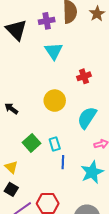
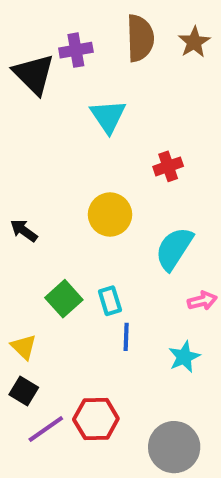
purple cross: (47, 21) -> (76, 50), moved
cyan star: (92, 172) -> (184, 357), size x0.7

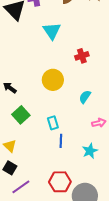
cyan semicircle: (174, 249) -> (85, 97), size x0.6
green square: (64, 299) -> (21, 115), moved
red hexagon: (96, 419) -> (60, 182), moved

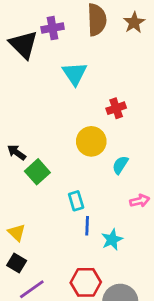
yellow circle: (53, 80) -> (91, 141), moved
green square: (21, 115) -> (37, 172), moved
cyan star: (90, 151) -> (112, 240), moved

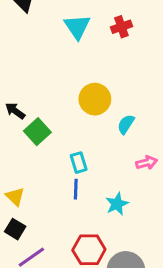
red cross: (116, 108) -> (121, 27), moved
blue line: (87, 226) -> (76, 189), moved

